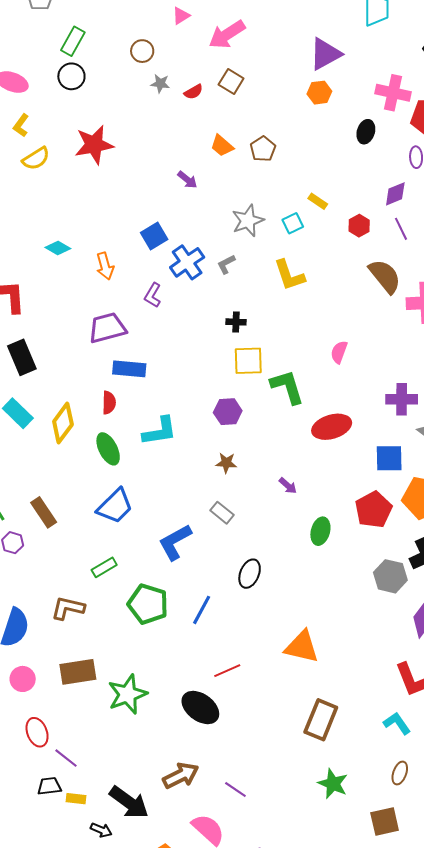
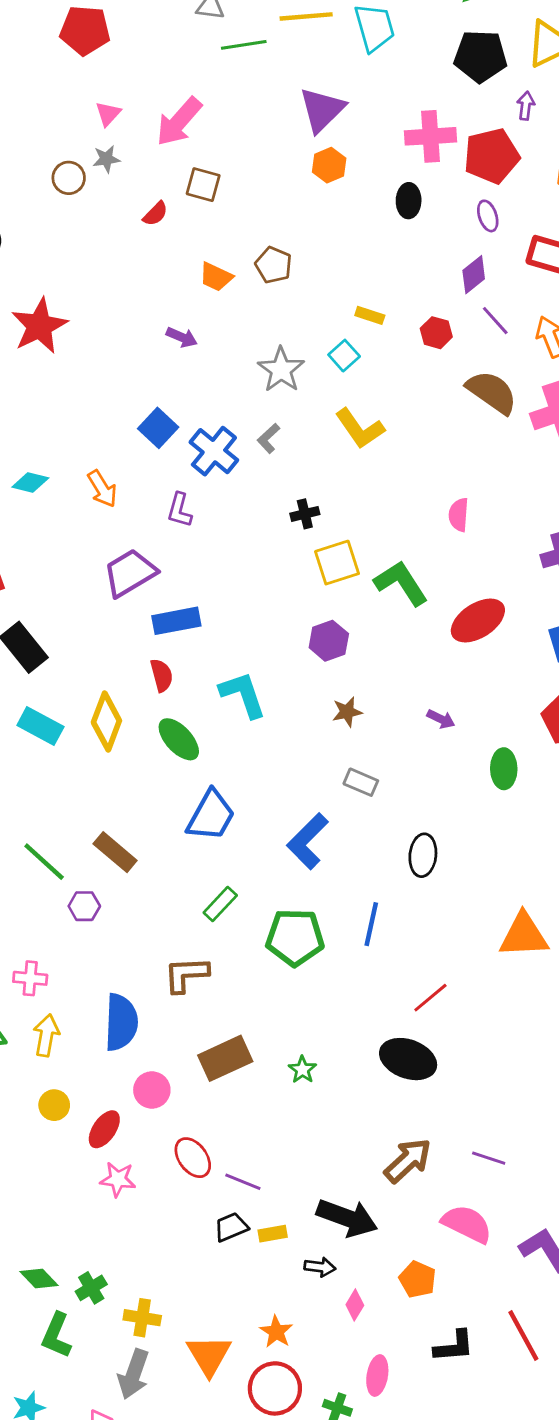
gray star: (160, 84) -> (106, 159), moved
cyan L-shape: (160, 431) -> (243, 695), turned -84
green star: (127, 694) -> (302, 1070), size x0.5

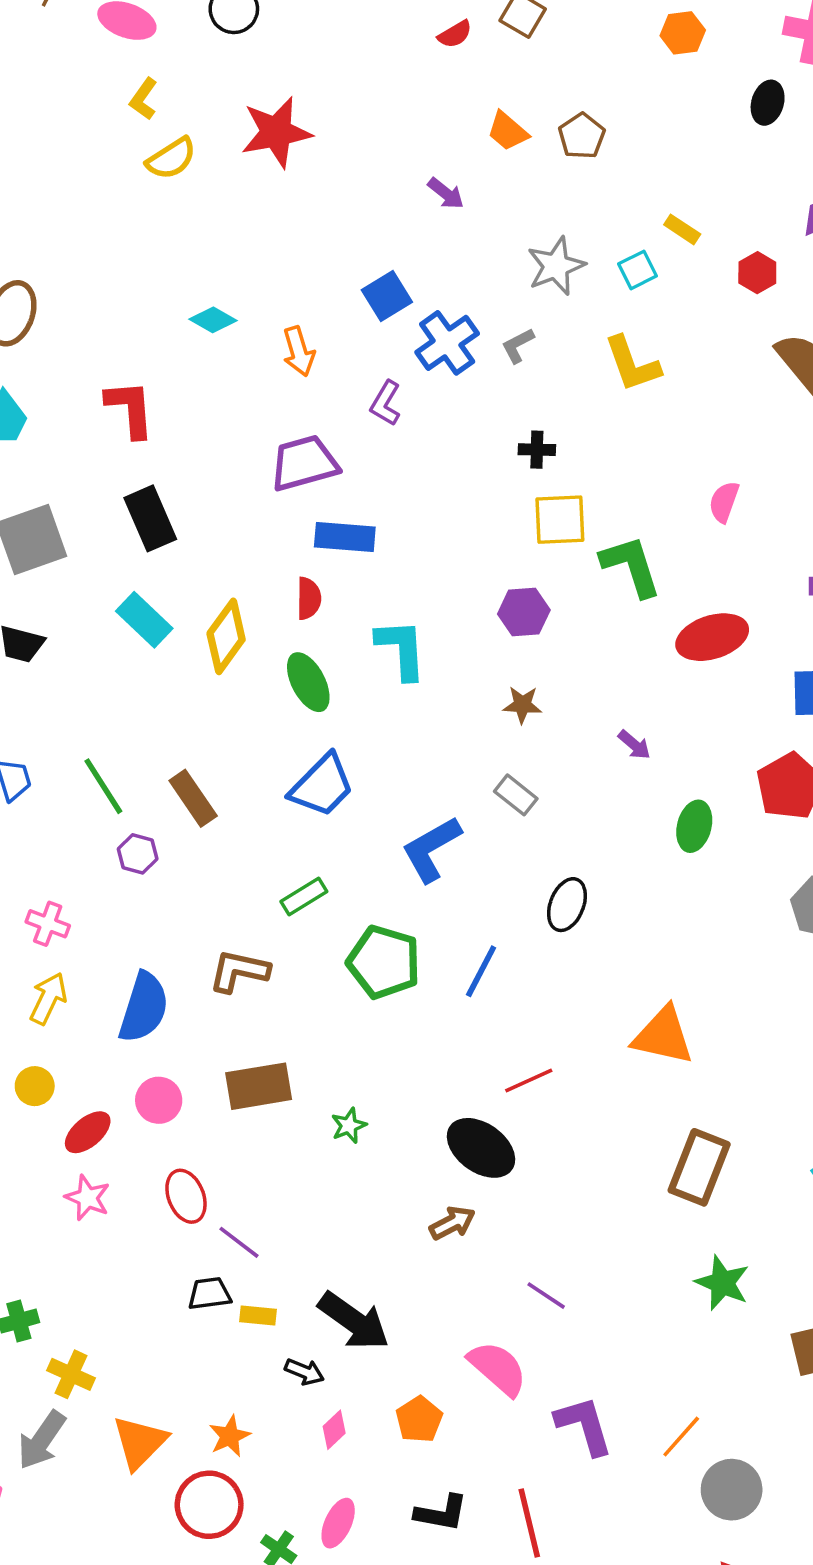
brown arrow: (408, 1161) -> (452, 1223), moved, size x0.7

